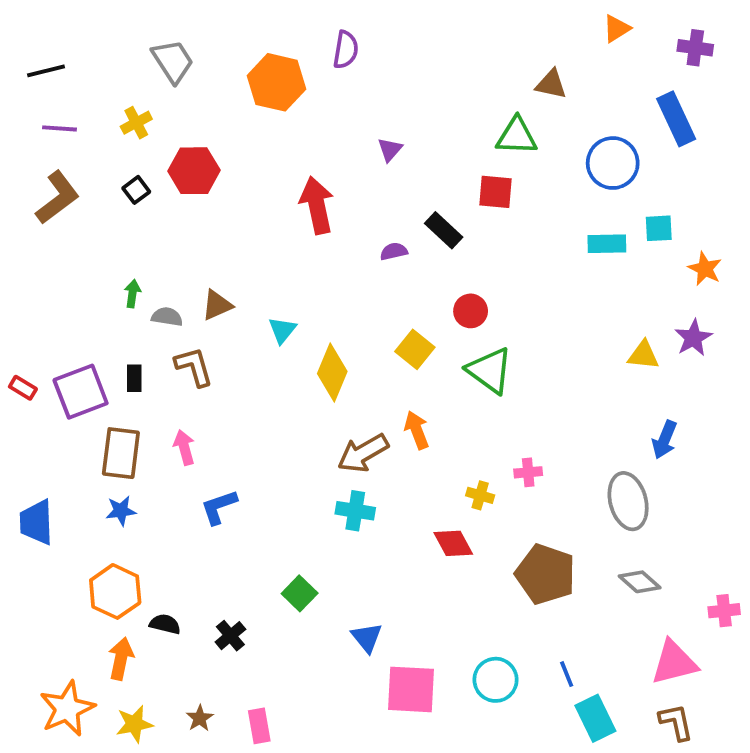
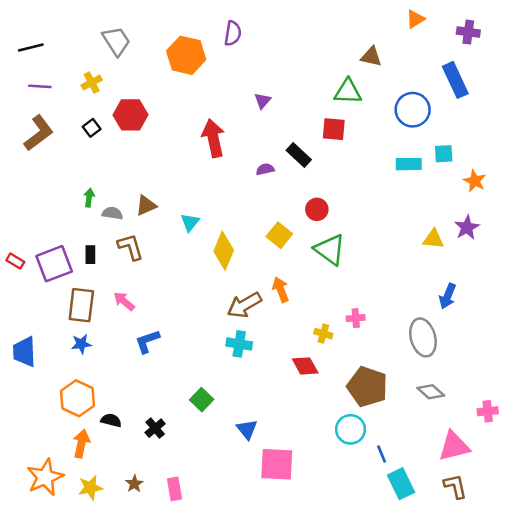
pink arrow: (184, 447) -> (124, 301), turned -35
cyan circle: (496, 680) -> (351, 429), moved

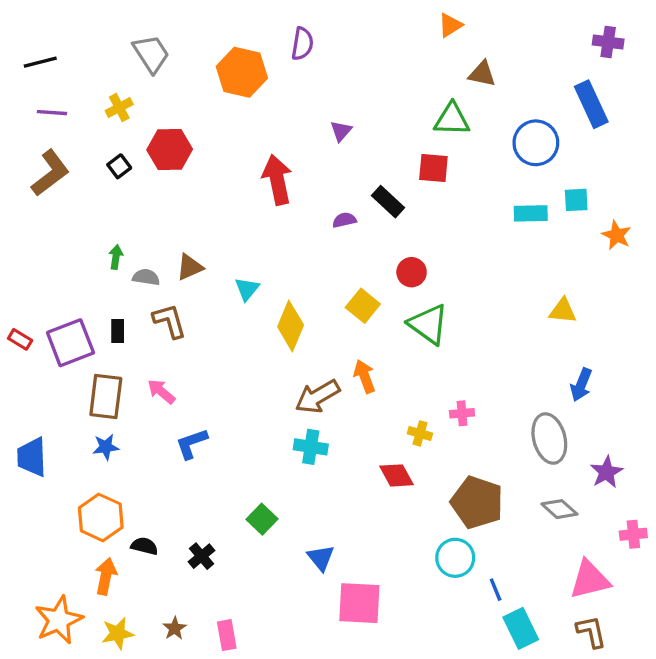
orange triangle: (415, 19) -> (450, 25), moved
purple star: (467, 227) -> (606, 472), moved

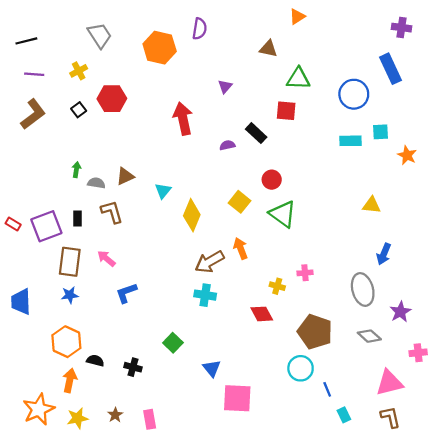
brown triangle: (482, 74) -> (268, 49), moved
black cross: (202, 556) -> (133, 367), turned -35
cyan rectangle: (521, 628) -> (344, 415), size x0.6

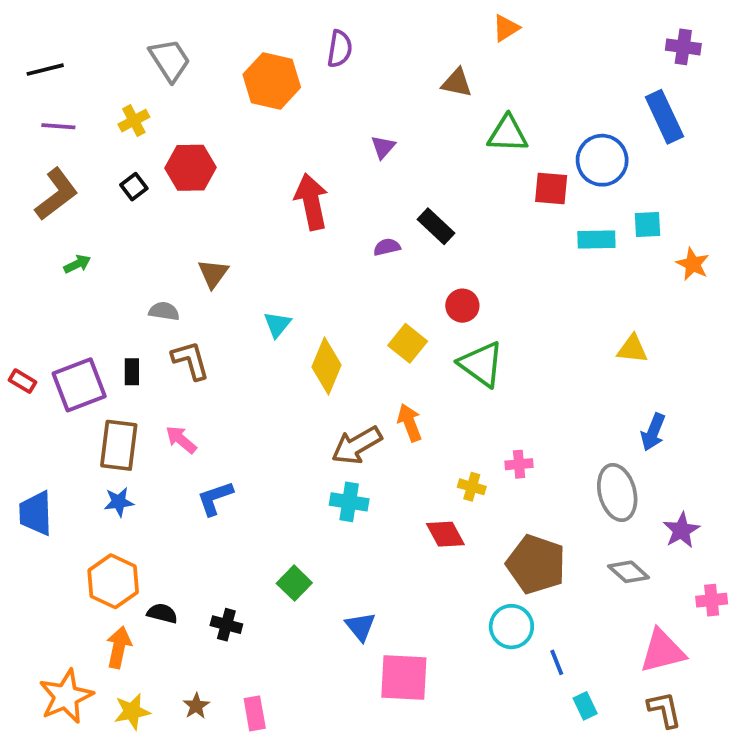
red square: (286, 111) -> (551, 189), moved
green arrow: (76, 170) -> (77, 264), moved, turned 56
brown triangle: (125, 176) -> (213, 273), moved, turned -30

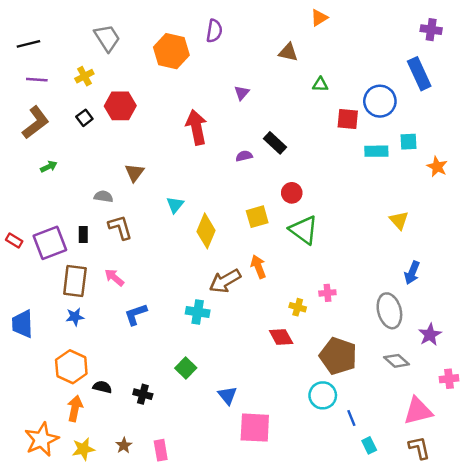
green triangle: (508, 134) -> (320, 84), size x0.6
yellow square: (408, 343) -> (257, 217), turned 35
yellow triangle: (632, 349) -> (399, 220), turned 42
cyan cross: (349, 502) -> (198, 312), moved

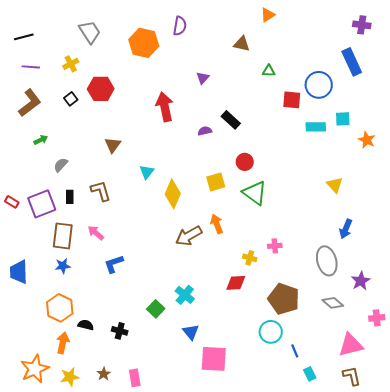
gray semicircle: (104, 196) -> (61, 165), moved, turned -56
cyan cross: (198, 312) -> (185, 295), moved, turned 30
red diamond: (281, 337) -> (236, 283), turned -65

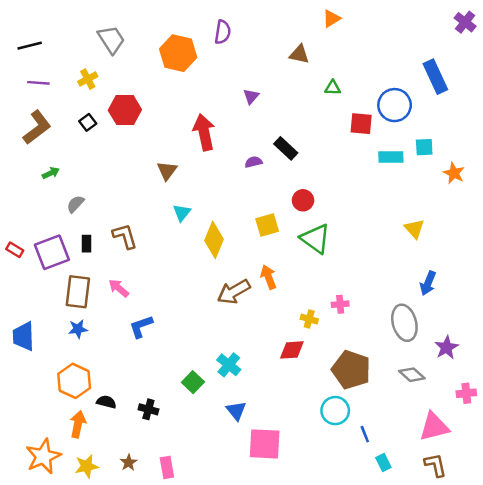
purple cross: (362, 25) -> (465, 22), moved, turned 30
brown triangle: (113, 145) -> (167, 171), moved

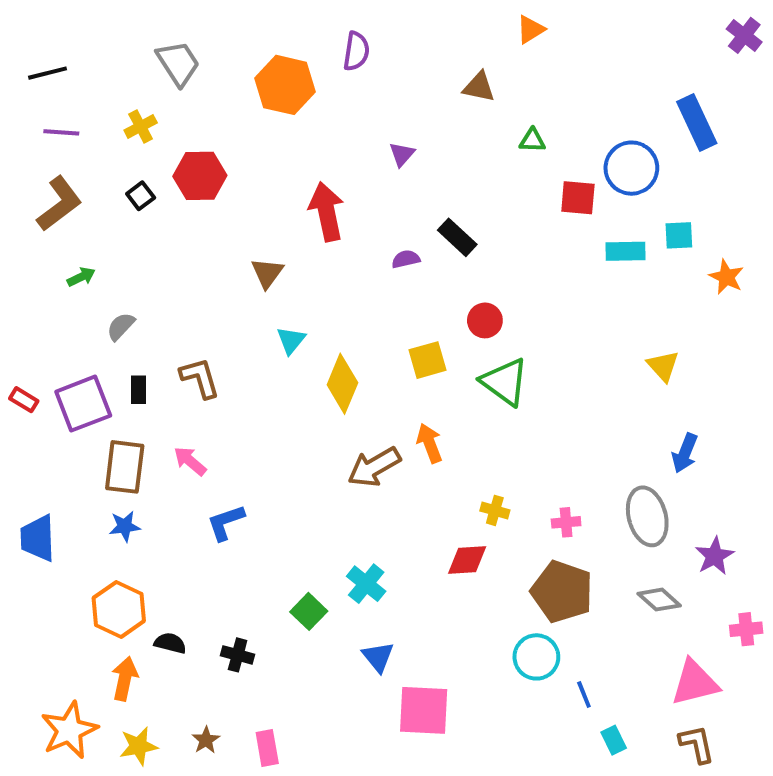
pink cross: (340, 304) -> (566, 522), moved

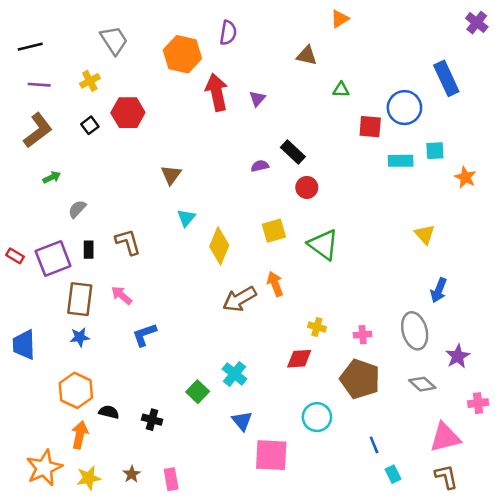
red arrow: (327, 212) -> (217, 92), moved
red circle: (485, 320) -> (307, 187), moved
cyan circle: (536, 657) -> (317, 417), moved

